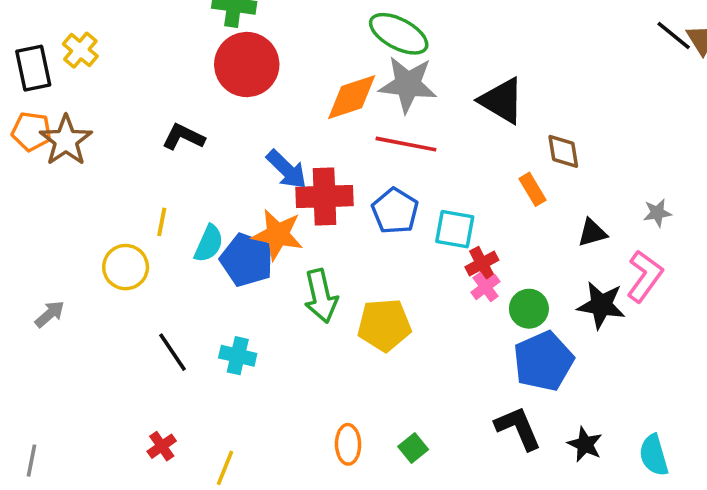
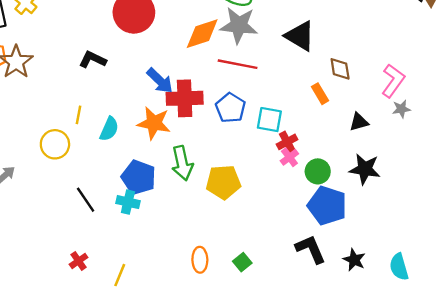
blue pentagon: (247, 260) -> (139, 177), moved
pink L-shape: (645, 276) -> (393, 81), moved
blue pentagon: (543, 361) -> (327, 206), turned -30

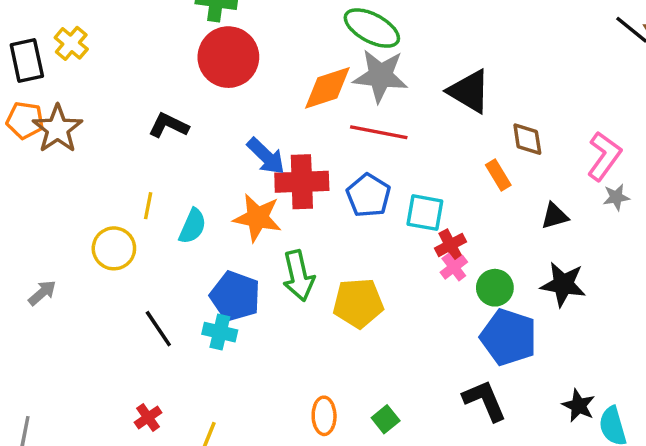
black star: (354, 260) -> (579, 406), moved

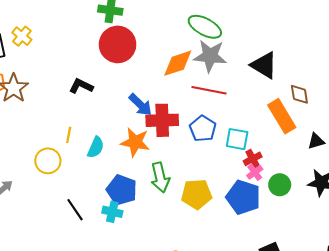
orange rectangle: (498, 175) -> (282, 116), size x1.8
blue pentagon: (509, 337) -> (243, 197), moved

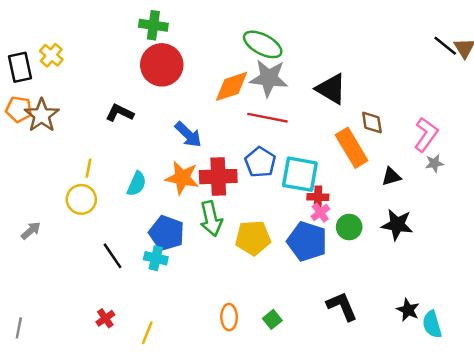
red cross: (162, 120) -> (218, 177), moved
yellow line: (69, 135) -> (89, 168), moved
cyan square: (237, 139) -> (300, 174), size x1.4
red cross: (253, 159) -> (318, 197), turned 30

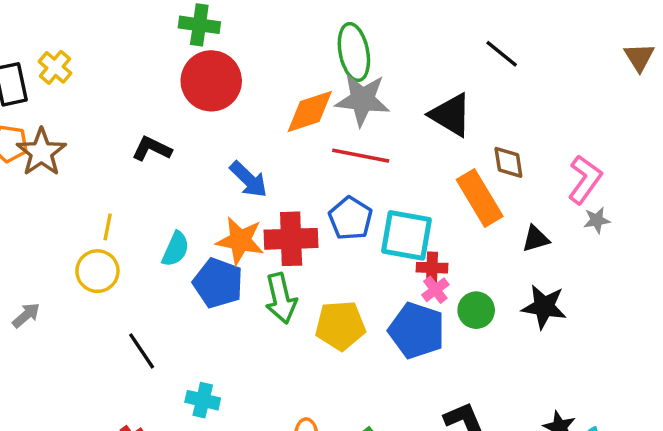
green ellipse: (263, 44) -> (354, 52), turned 51
black line: (445, 46) -> (502, 54), moved
blue pentagon: (167, 233) -> (218, 283), moved
cyan cross: (156, 258) -> (203, 400), moved

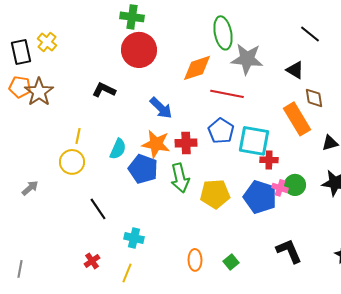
gray star: (362, 100) -> (247, 59), moved
black triangle: (451, 115) -> (295, 70), moved, size x0.7
red cross: (291, 239) -> (186, 143), size x0.7
pink cross: (435, 290) -> (280, 188), moved, turned -35

